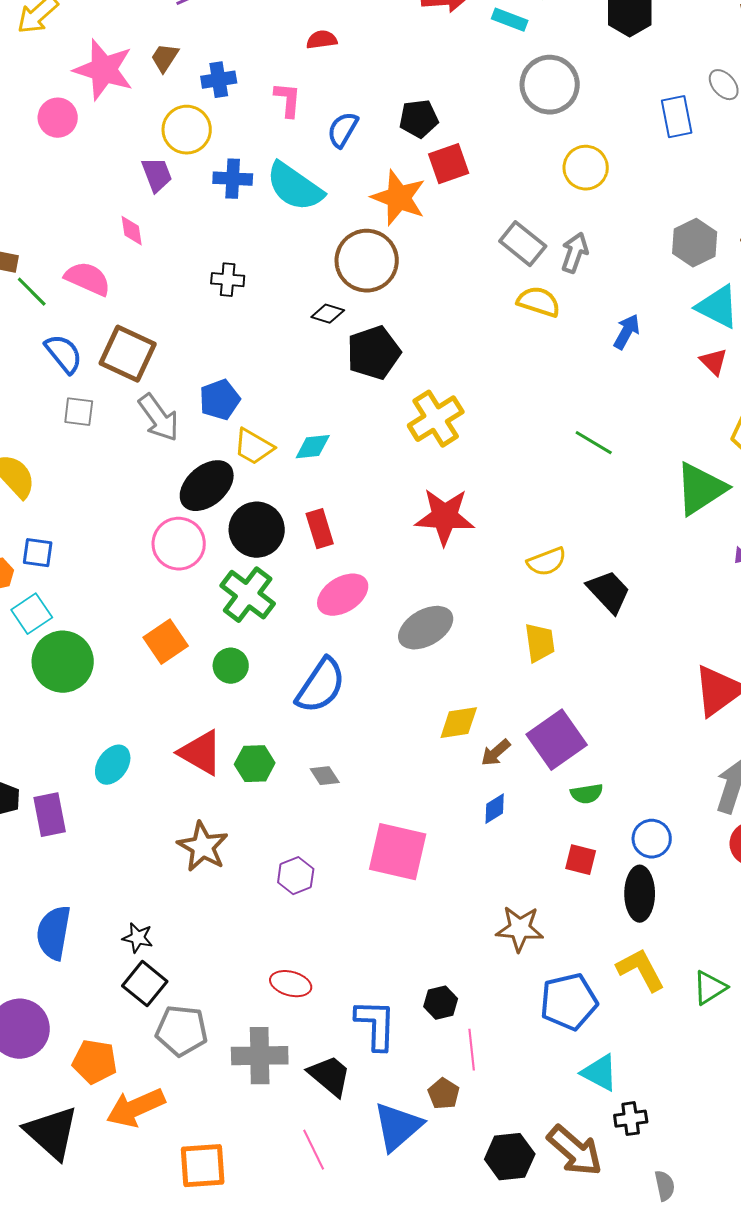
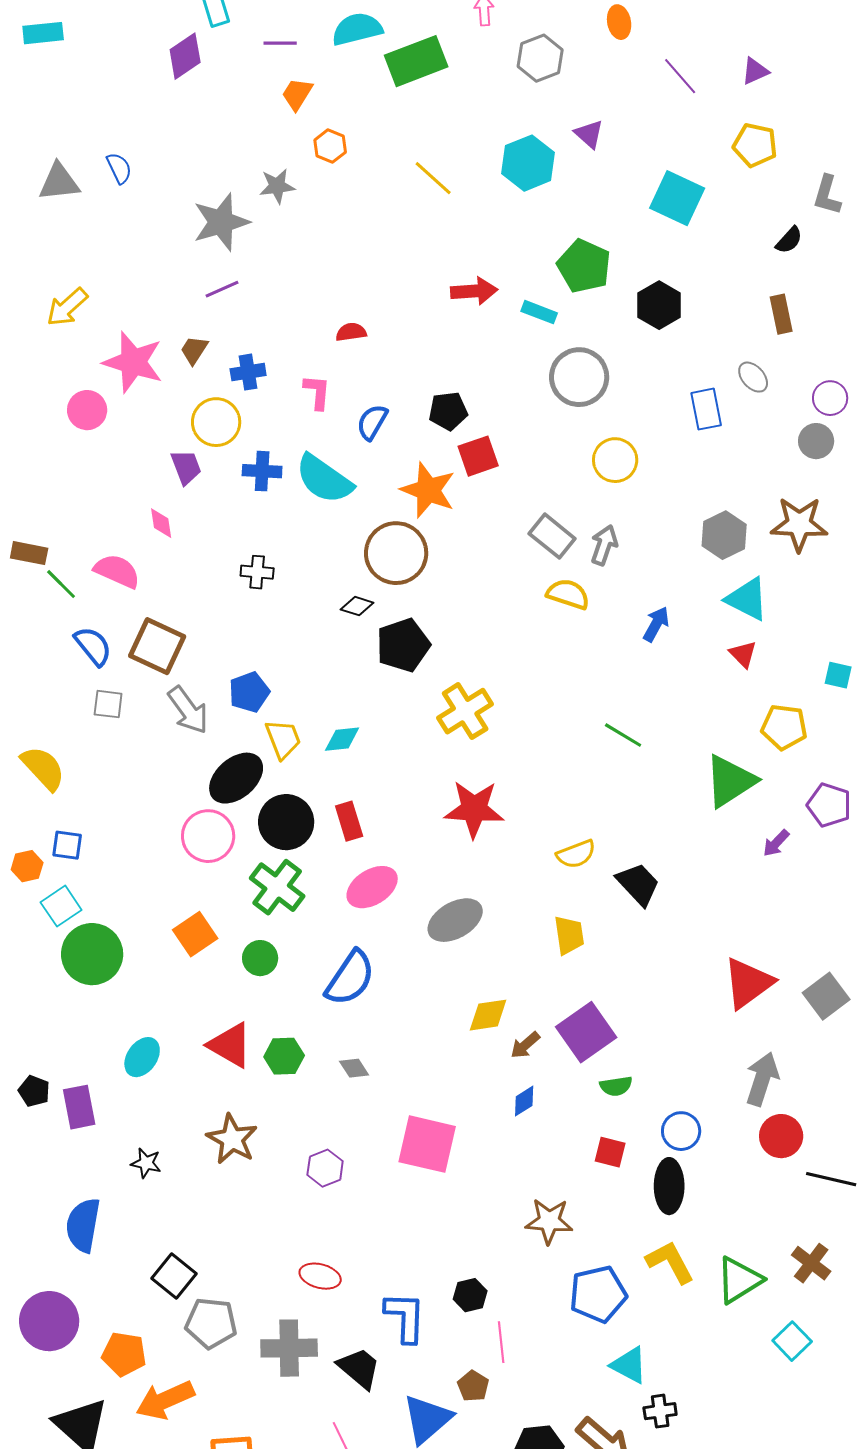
yellow trapezoid: (254, 447) -> (283, 739), turned -141
black star: (138, 938) -> (146, 1163), moved
green triangle: (710, 988) -> (739, 1280), size x1.4

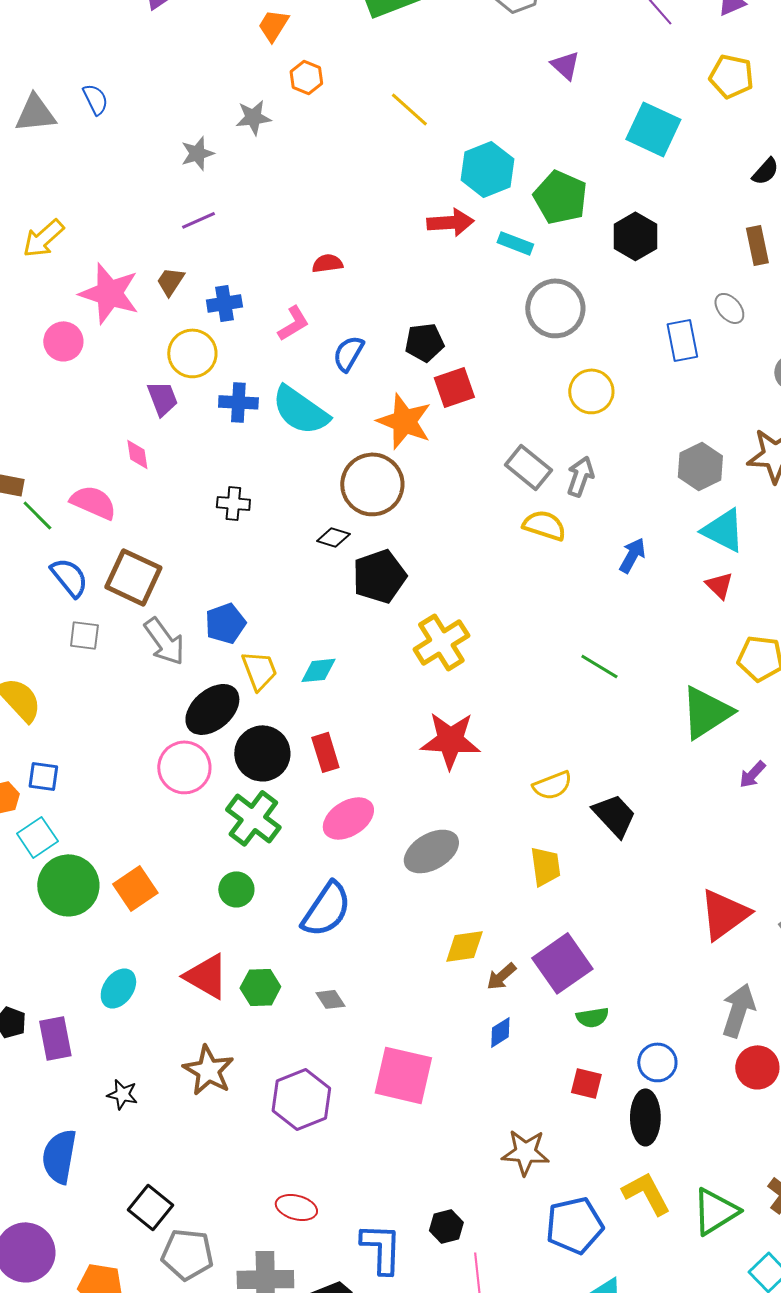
cyan hexagon: (528, 163) -> (487, 169), moved
gray star: (221, 222) -> (197, 153), size x0.6
pink L-shape: (317, 392) -> (293, 323), turned 54
orange square: (195, 934) -> (135, 888), moved
purple hexagon: (325, 1168) -> (301, 1099), size x1.6

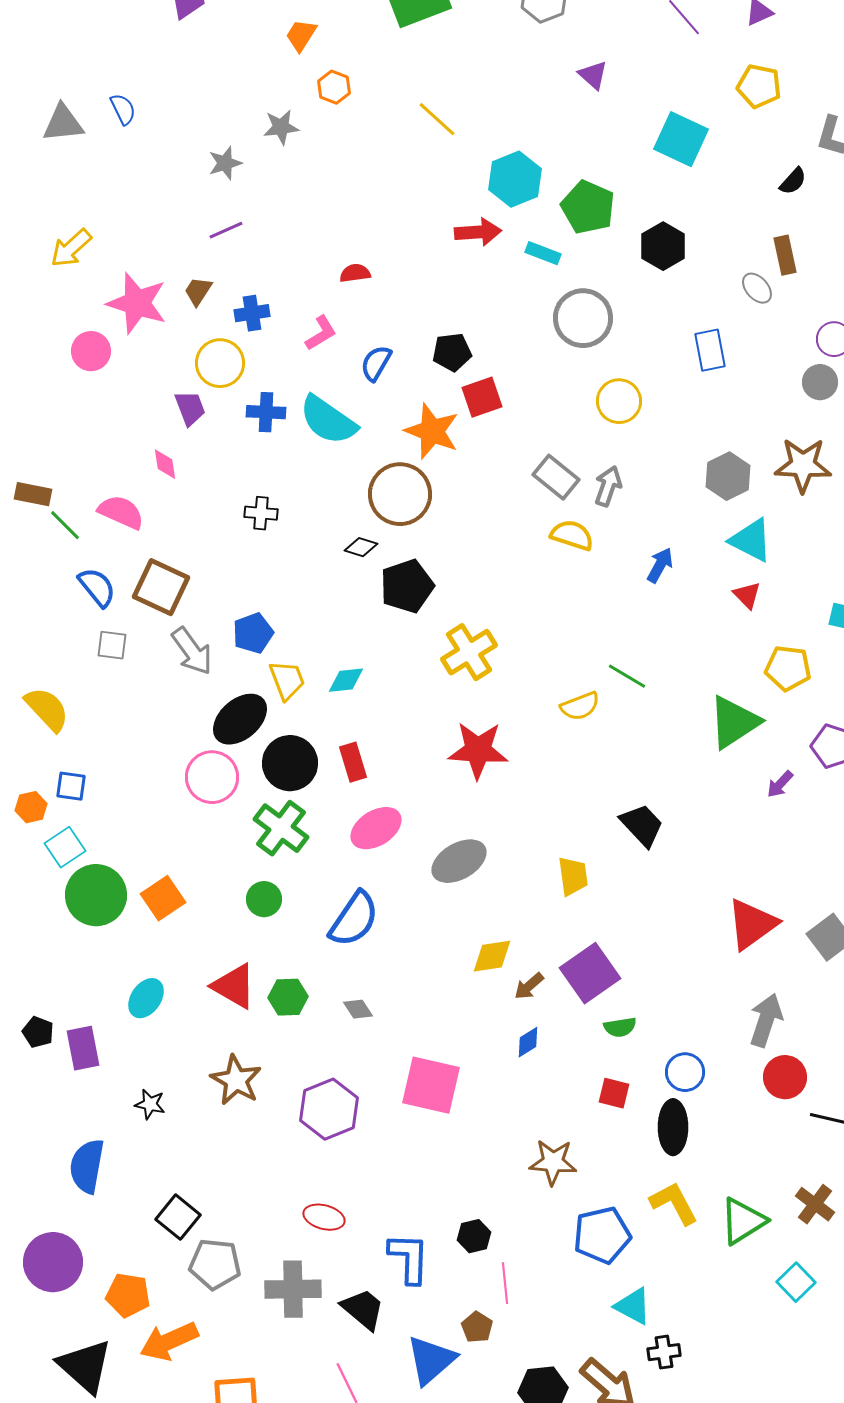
gray ellipse: (729, 308) -> (757, 288), moved
yellow semicircle: (552, 785) -> (580, 706), moved

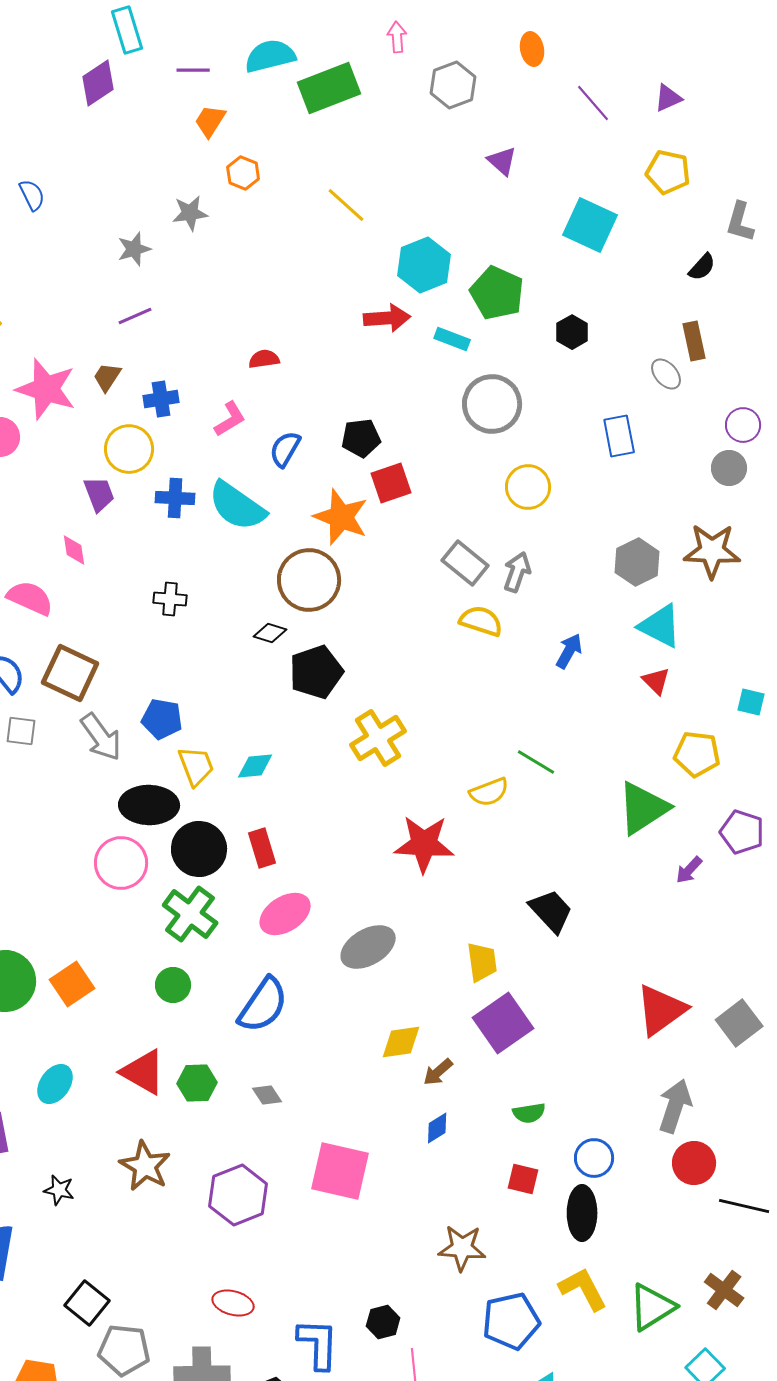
black hexagon: (663, 246) -> (572, 332), size x0.7
blue pentagon: (253, 633) -> (162, 719), turned 30
black ellipse: (240, 719) -> (149, 805), turned 42
red star: (478, 750) -> (424, 844), moved
purple square: (590, 973) -> (503, 1023), moved

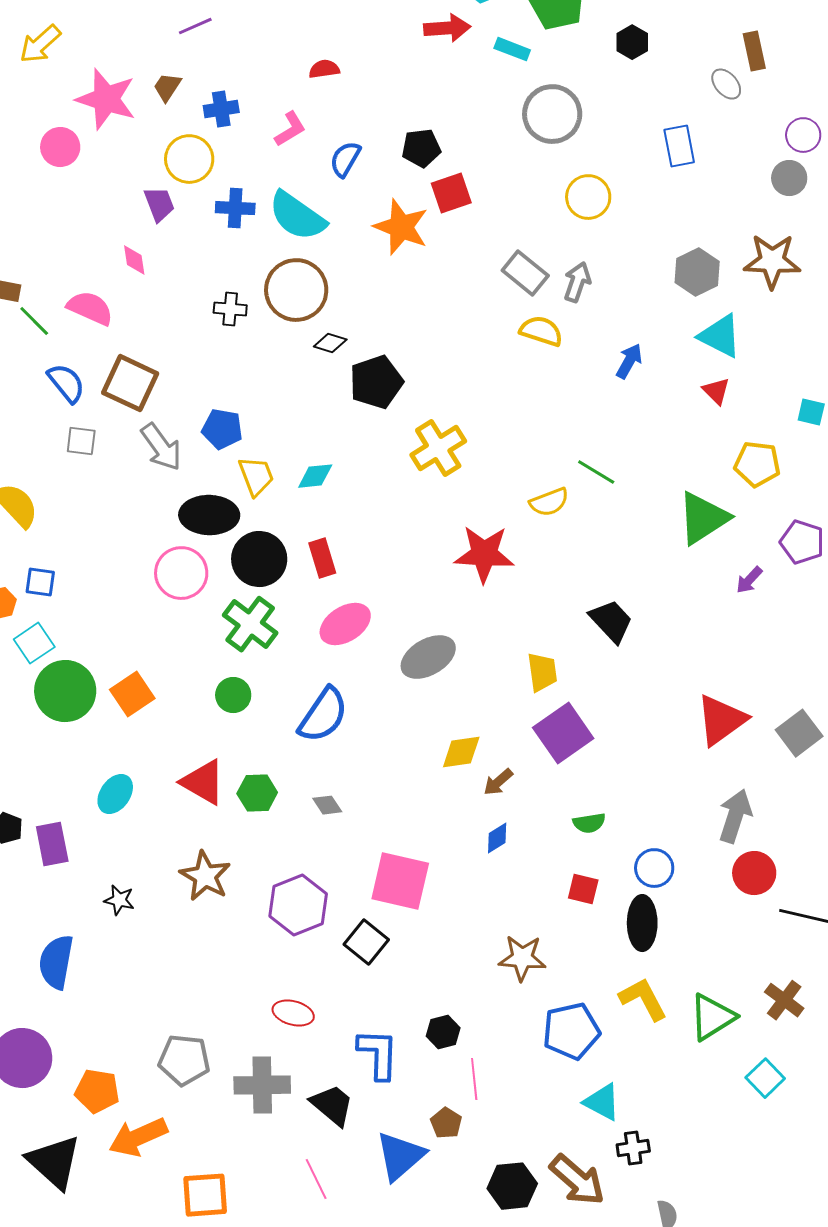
brown circle: (309, 580) -> (296, 290), moved
black square: (87, 1303) -> (366, 942), moved

